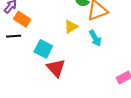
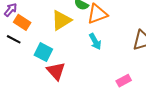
yellow triangle: (71, 27) -> (61, 20), moved, size x1.5
black line: (14, 36) -> (14, 39), turned 32

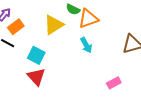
orange rectangle: (22, 22) -> (16, 27), turned -70
red triangle: (56, 71) -> (36, 77), moved

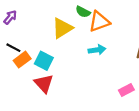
orange rectangle: (16, 27) -> (22, 60), moved
cyan arrow: (86, 45) -> (97, 50), turned -70

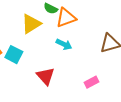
cyan arrow: (97, 50) -> (64, 44), turned 35
red triangle: (44, 83) -> (46, 76), moved

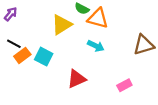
orange triangle: (66, 18) -> (98, 18), turned 35
red triangle: (46, 76) -> (77, 79), turned 48

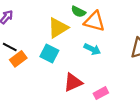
cyan square: (44, 57) -> (49, 53), moved
pink rectangle: (124, 85) -> (101, 93), moved

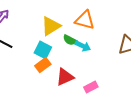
green semicircle: (78, 12) -> (70, 40), moved
orange rectangle: (18, 59) -> (43, 65), moved

